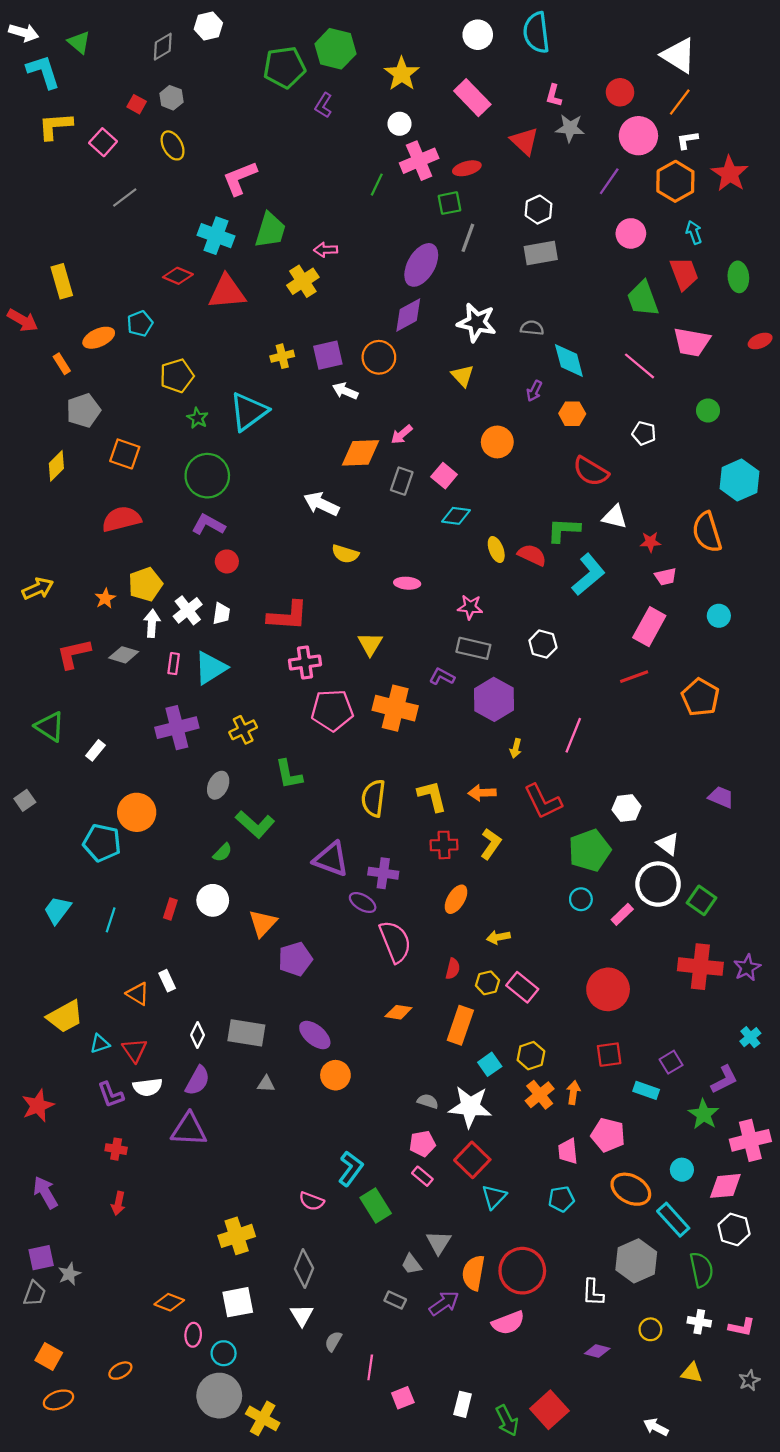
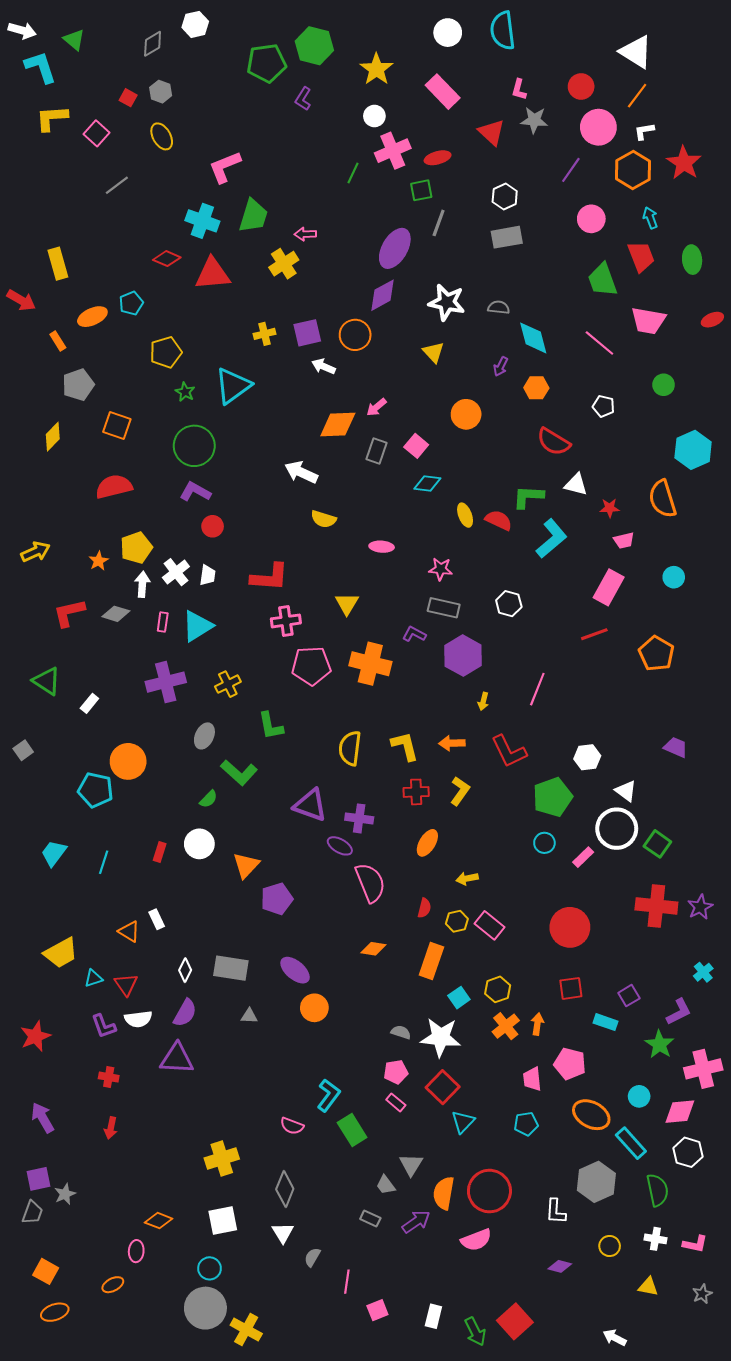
pink ellipse: (193, 1335) -> (136, 1251), moved

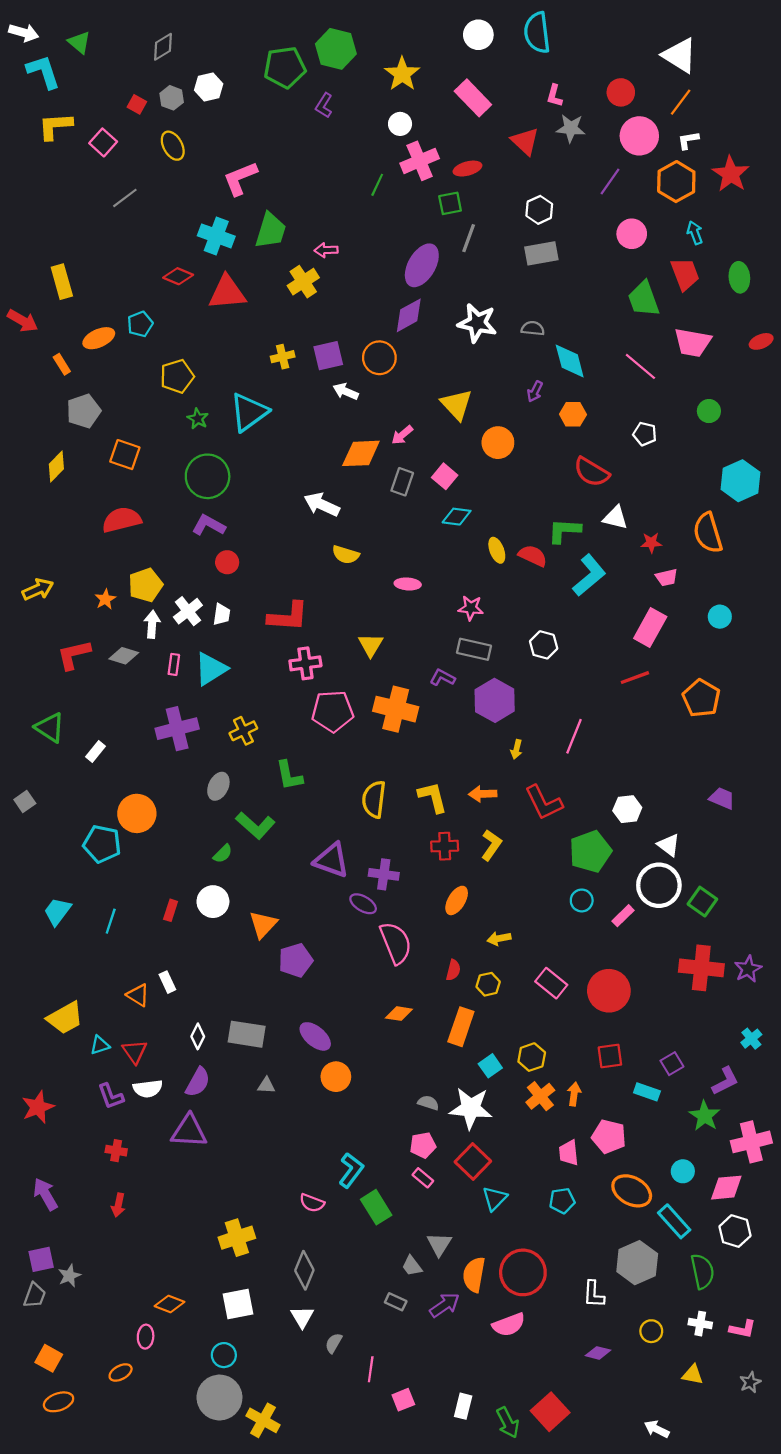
white hexagon: (195, 24) -> (209, 87), moved
yellow triangle: (433, 352) -> (457, 405), moved, size x1.4
pink rectangle: (489, 925) -> (551, 983), moved

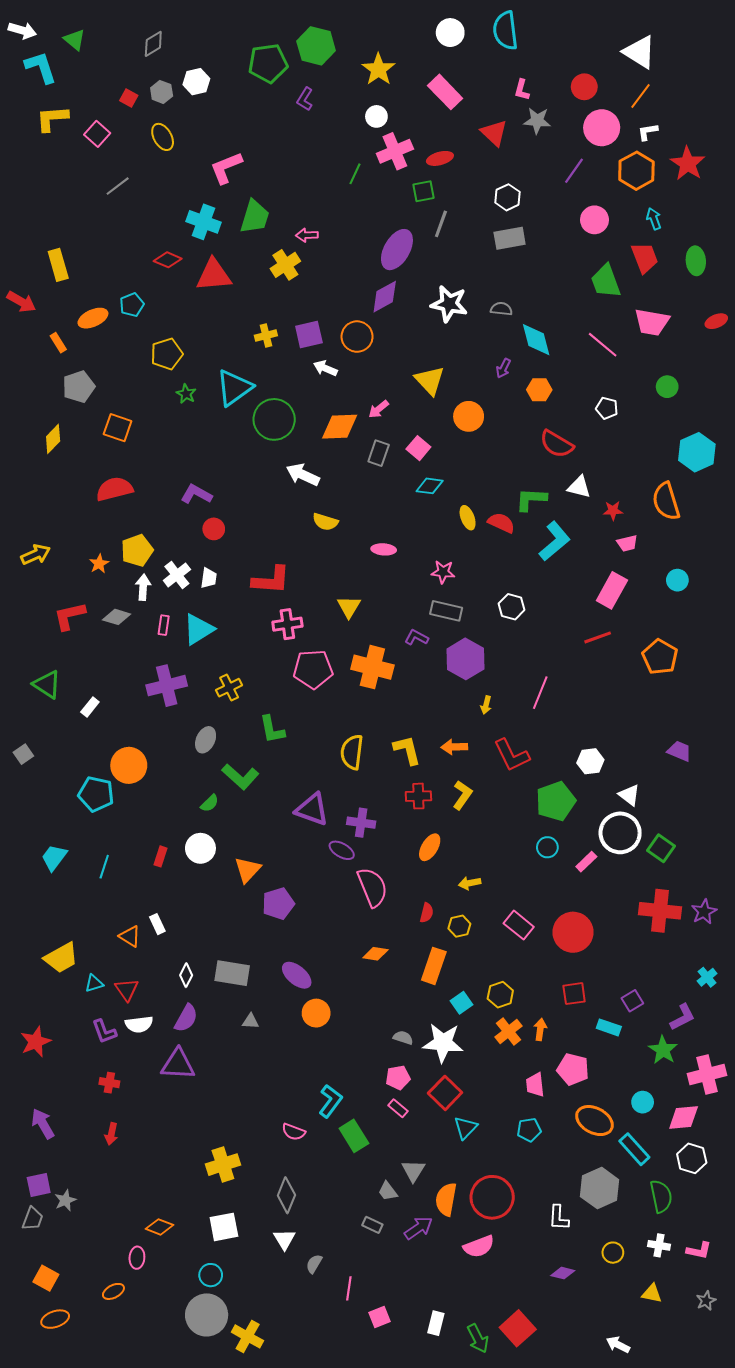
green circle: (208, 476) -> (274, 419), moved

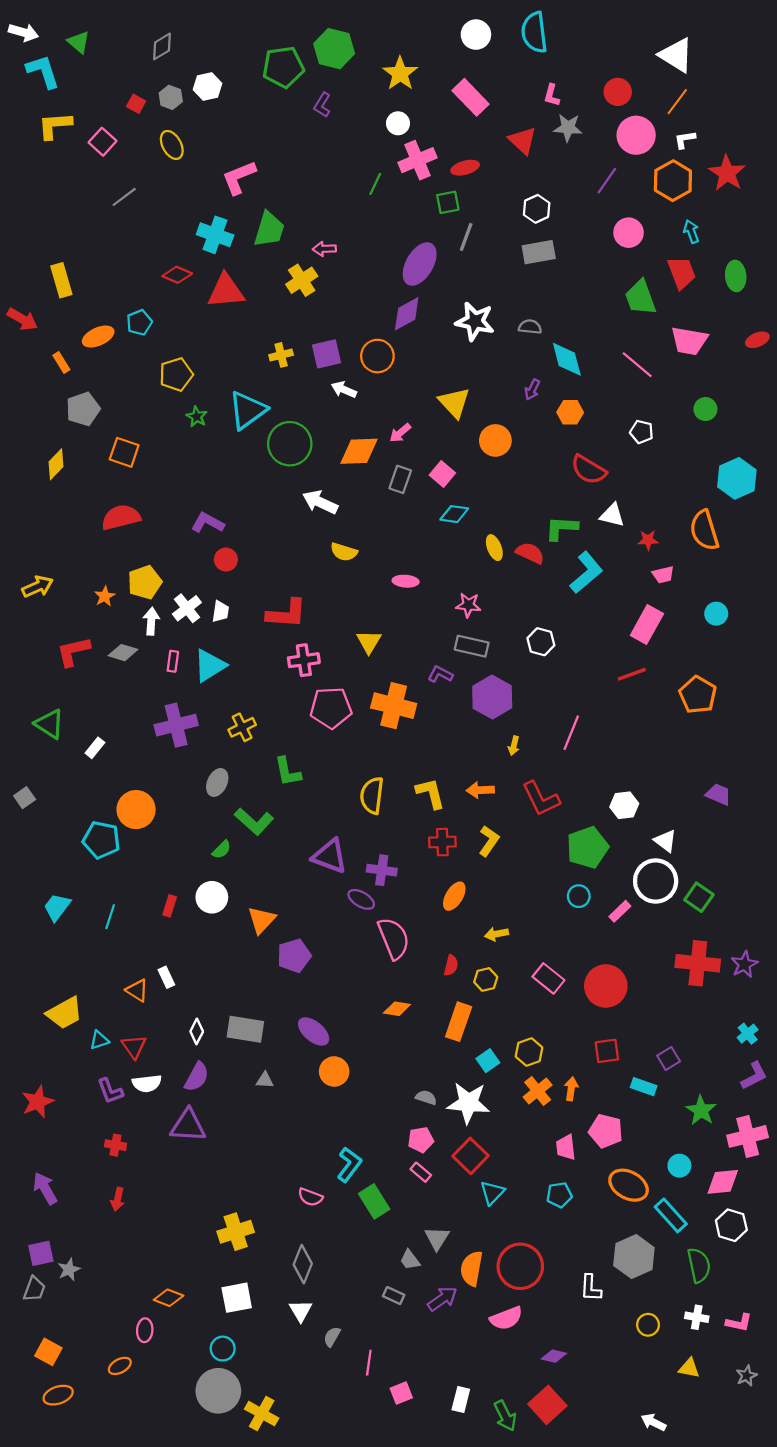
purple L-shape: (683, 1017) -> (754, 1076), moved
purple diamond: (563, 1273) -> (554, 1356), moved

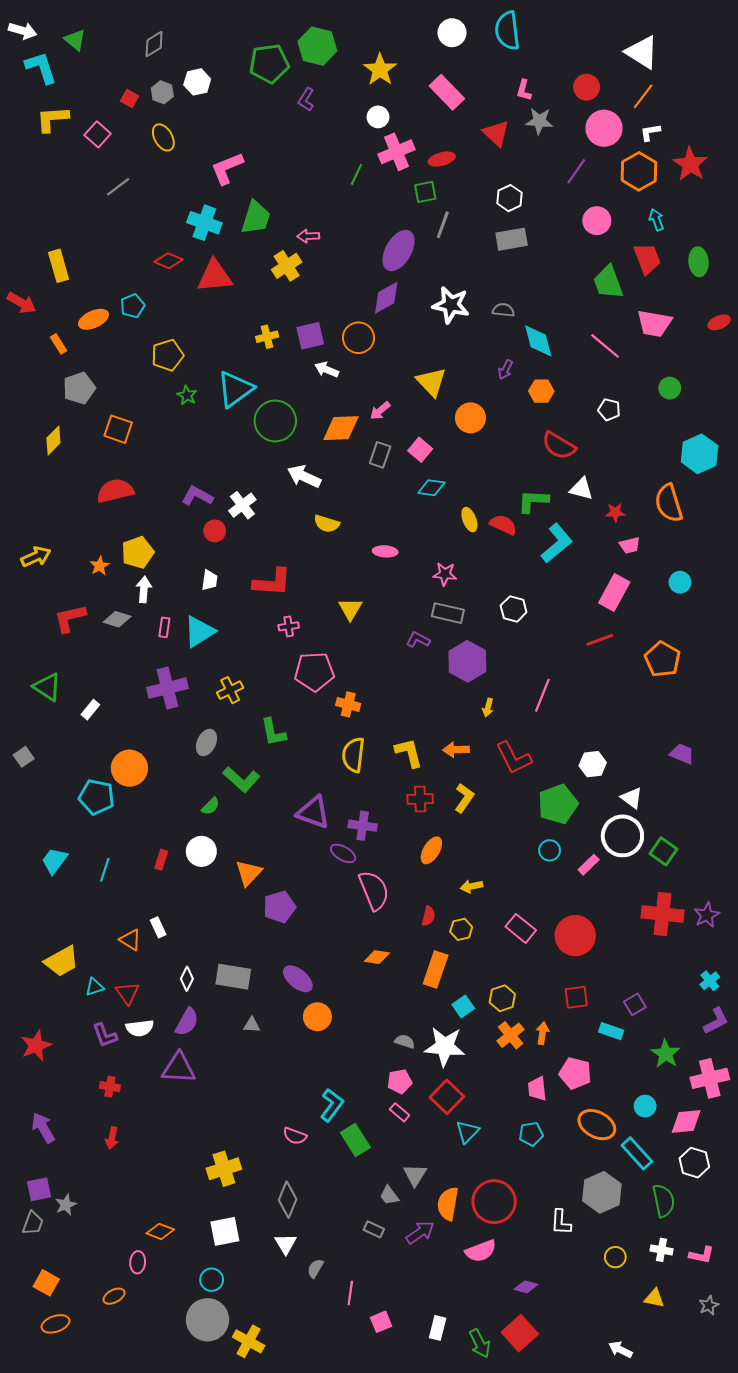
white cross: (187, 608) -> (242, 505), moved
pink cross: (304, 660) -> (289, 626), size x0.7
orange cross: (394, 706) -> (348, 704), moved, size x0.6

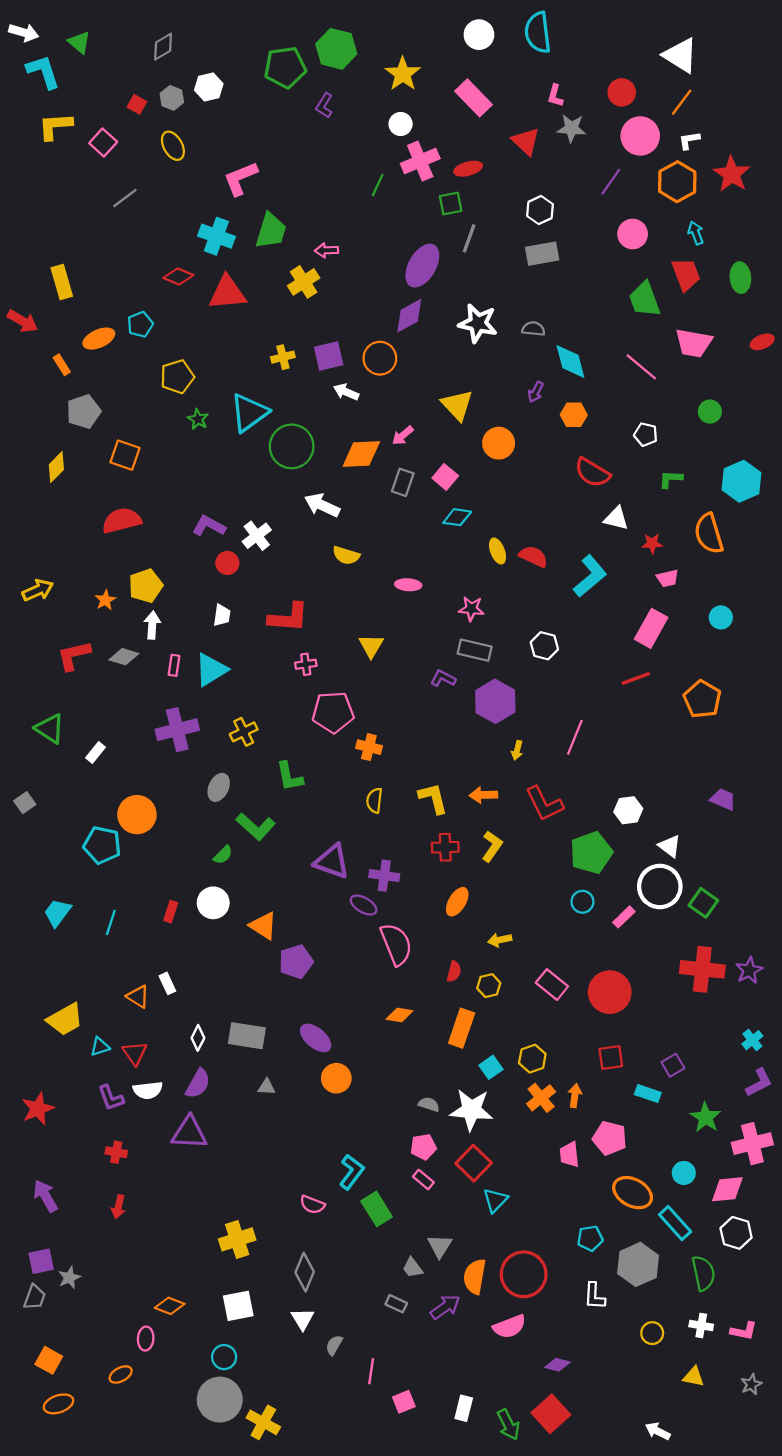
green L-shape: (533, 501) -> (671, 479), moved, size x0.7
yellow semicircle: (353, 755) -> (374, 800), size x0.7
orange triangle: (249, 873) -> (263, 926), turned -40
cyan pentagon: (531, 1134) -> (590, 1238), moved

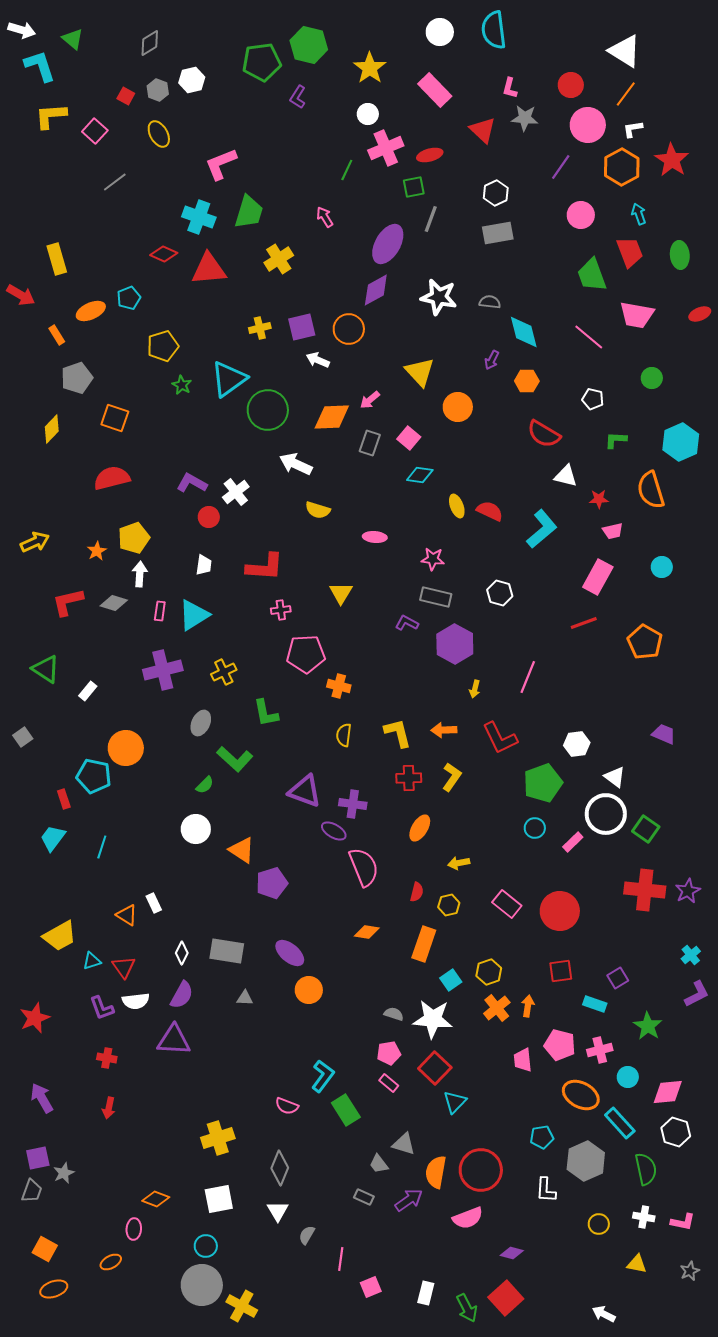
pink arrow: (326, 250) -> (325, 217), moved, turned 60
red rectangle: (171, 912) -> (64, 799), moved, turned -36
pink cross: (752, 1144) -> (600, 1050), moved, size x0.7
gray triangle: (440, 1246) -> (404, 1144), turned -45

